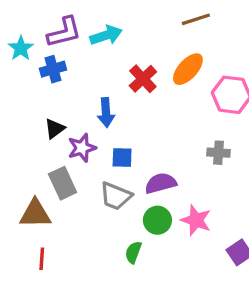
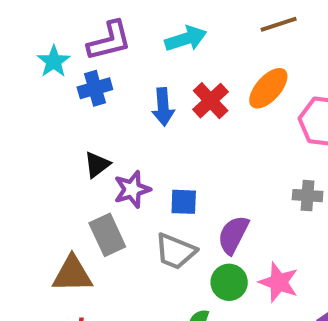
cyan arrow: (106, 35) -> (186, 39), moved
blue arrow: (106, 113) -> (163, 107), moved
purple semicircle: (161, 183) -> (233, 235), turned -48

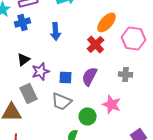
red cross: (211, 101) -> (96, 44), moved
purple semicircle: (233, 235) -> (90, 76), moved
pink star: (279, 282) -> (112, 104), moved

